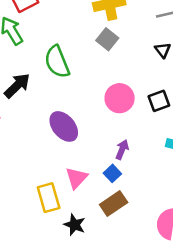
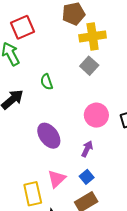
green semicircle: (57, 62) -> (47, 82), size x0.6
purple arrow: (122, 150) -> (87, 149), moved

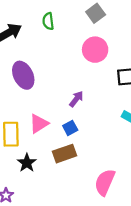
pink circle: (96, 115) -> (95, 50), moved
purple ellipse: (49, 136) -> (23, 75), moved

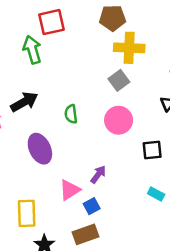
green semicircle: (48, 21) -> (71, 114), moved
pink triangle: (39, 124) -> (70, 190), moved

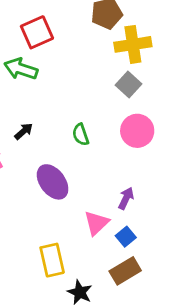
green arrow: (32, 50) -> (21, 69), turned -44
black arrow: (24, 102) -> (24, 131), size x0.6

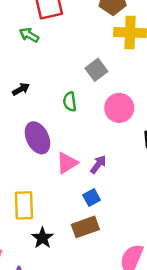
green arrow: (21, 69) -> (29, 35), size x0.7
gray square: (128, 85) -> (96, 70), moved
pink triangle: (96, 223) -> (67, 163), moved

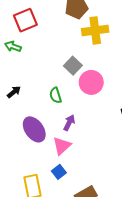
pink circle: (119, 108) -> (91, 82), moved
purple arrow: (98, 164) -> (69, 123), moved
blue square: (92, 197) -> (59, 172), moved

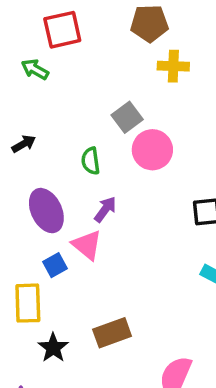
yellow cross: (95, 30) -> (173, 66), size x0.7
pink triangle: (62, 146) -> (87, 245), turned -48
blue square: (59, 172) -> (55, 265), moved

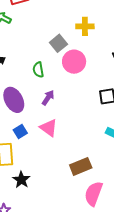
yellow cross: (173, 66) -> (85, 26), moved
pink triangle: (87, 245) -> (49, 128), moved
brown rectangle: (112, 333) -> (81, 166), moved

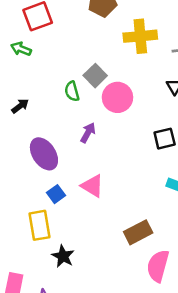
yellow cross: (85, 26) -> (140, 36), moved, size x1.4
green semicircle: (38, 70) -> (72, 91), moved
purple arrow: (48, 98) -> (88, 133), moved

